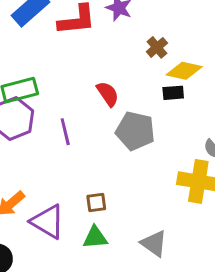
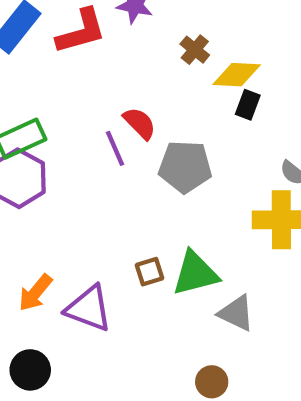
black rectangle: (173, 93) -> (248, 105), moved, turned -55
purple line: (65, 132) -> (115, 148), moved
green triangle: (95, 237) -> (195, 273), moved, size x1.4

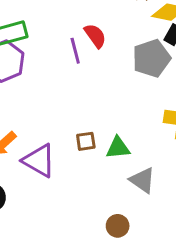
gray pentagon: (185, 167) -> (151, 58), moved, turned -30
green triangle: (195, 273) -> (118, 148), size x0.7

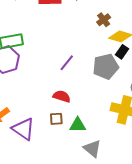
red semicircle: (95, 36) -> (62, 96), moved, turned -42
purple line: (75, 51) -> (67, 63), moved, turned 48

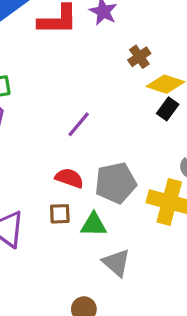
gray pentagon: (106, 67) -> (116, 183), moved

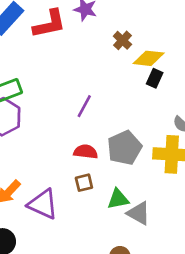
green triangle: (94, 225) -> (118, 199), moved

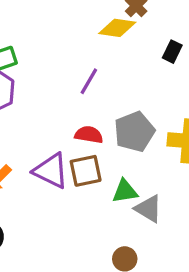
yellow diamond: (149, 58) -> (117, 28), moved
brown square: (84, 183) -> (86, 171), size x1.5
purple triangle: (43, 204) -> (51, 171), moved

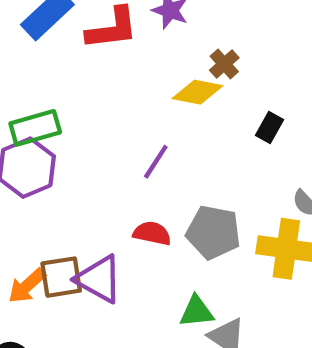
gray pentagon: (134, 132) -> (213, 232), turned 30
brown square: (86, 171) -> (61, 277), moved

